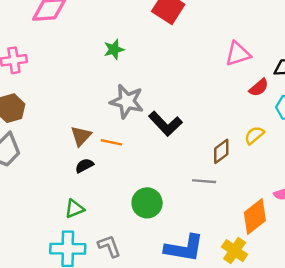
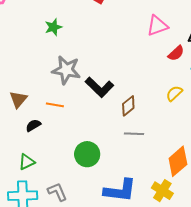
brown triangle: (81, 136) -> (18, 99), moved
brown diamond: (221, 151) -> (128, 106), moved

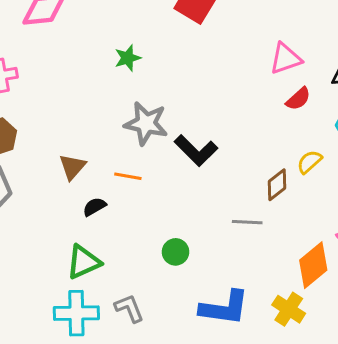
red semicircle: (176, 53) -> (298, 99), moved
brown diamond: (128, 106) -> (277, 185), moved
green circle: (87, 154) -> (176, 252), size x0.7
green triangle: (27, 162) -> (84, 262), size x1.4

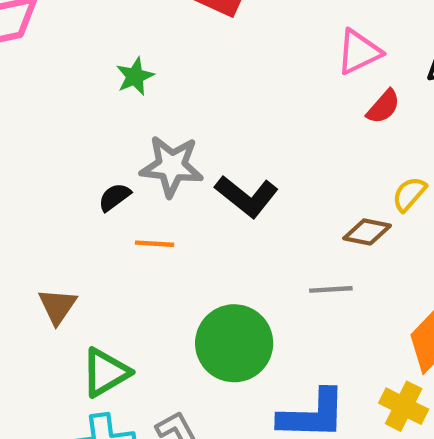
brown triangle: (72, 167) -> (57, 306), moved
brown diamond: (277, 185) -> (367, 232), turned 56
black semicircle: (94, 207) -> (114, 197), moved
green circle: (176, 252) -> (234, 343), size x2.0

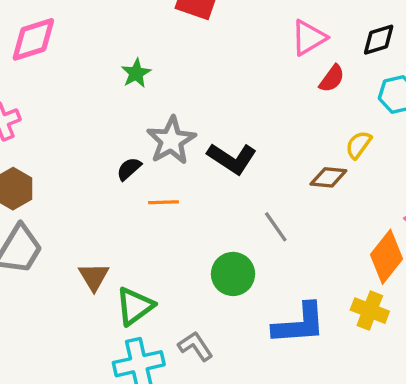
gray star: (172, 166) -> (171, 140), turned -30
gray line: (331, 289) -> (276, 227), moved, turned 64
brown triangle: (57, 306) -> (94, 277), moved
green circle: (234, 343) -> (233, 274), size x0.7

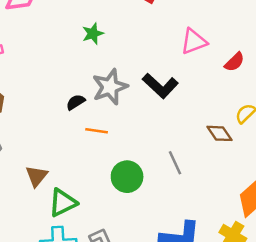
pink triangle: (309, 38) -> (194, 41), moved
black L-shape: (232, 158) -> (160, 86), moved
brown diamond: (328, 177) -> (220, 133), turned 40
green circle: (233, 274) -> (127, 177), moved

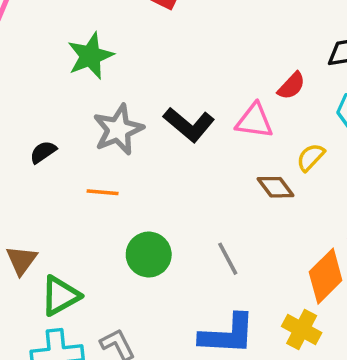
green star: (93, 34) -> (90, 56), size x1.5
pink triangle: (194, 41) -> (254, 121), moved, turned 32
black semicircle: (76, 102) -> (43, 152), moved
gray line: (175, 163) -> (228, 259), moved

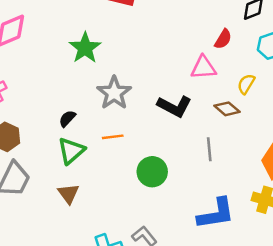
black L-shape: (189, 124) -> (174, 106), moved
gray line: (228, 259) -> (209, 149), moved, turned 35
green triangle: (60, 296) -> (71, 151), moved

